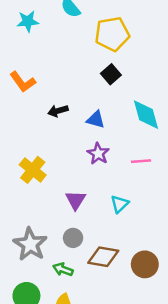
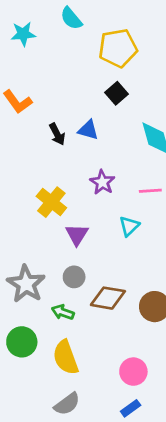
black arrow: (58, 111) -> (57, 134), turned -102
blue triangle: (96, 120) -> (88, 130), moved
yellow cross: (33, 170) -> (51, 202), moved
cyan triangle: (120, 204) -> (129, 226), moved

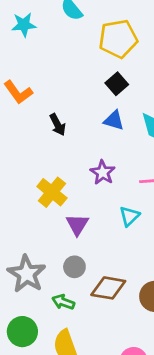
blue triangle: (88, 130) -> (114, 120), moved

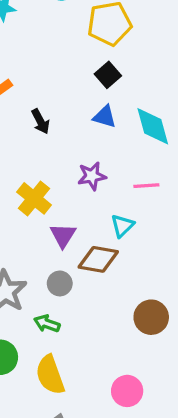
purple star: (103, 172) -> (92, 176), turned 30
brown diamond: (108, 288) -> (98, 259), moved

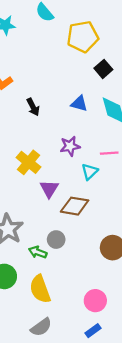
black square: (108, 75) -> (103, 69), moved
cyan triangle: (122, 226) -> (90, 172), moved
gray circle: (60, 283) -> (56, 240), moved

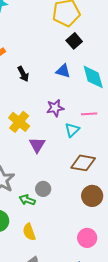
black square: (103, 69) -> (74, 41), moved
brown diamond: (75, 206) -> (83, 163), moved
yellow semicircle: (40, 289) -> (29, 232), size x0.7
pink circle: (95, 301) -> (87, 238), moved

